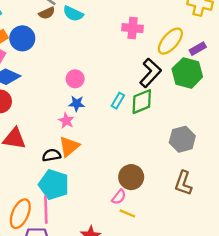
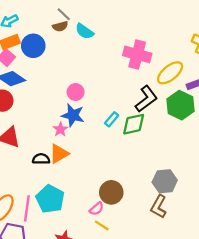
pink cross: (133, 28) -> (137, 54), size x1.4
blue star: (77, 104) -> (73, 115), size x1.5
gray hexagon: (182, 139) -> (165, 181), moved
cyan pentagon: (54, 185) -> (50, 199), moved

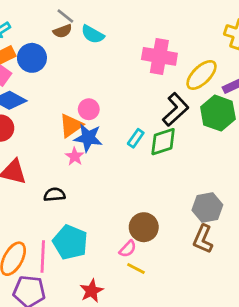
orange triangle: (59, 154) -> (71, 125), moved

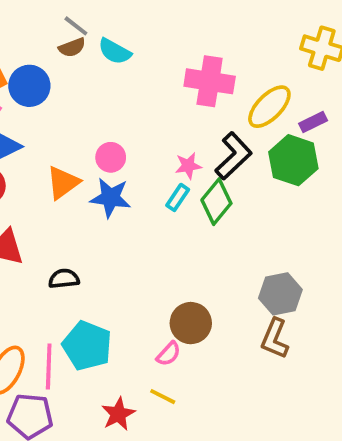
orange triangle: (71, 125) -> (63, 183), moved
green diamond: (163, 142) -> (216, 202), turned -32
pink star: (75, 156) -> (188, 166), moved, turned 30
yellow line: (136, 268) -> (163, 397), moved

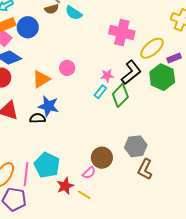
blue star: (110, 198) -> (48, 106), moved
black semicircle: (64, 279) -> (38, 118), moved
gray hexagon: (280, 294) -> (136, 146), moved
red star: (118, 414) -> (65, 186), moved

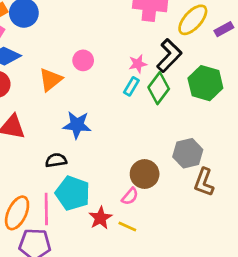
green hexagon: (162, 77) -> (205, 83), moved
blue star: (48, 106) -> (77, 125), moved
black semicircle: (38, 118) -> (56, 160), moved

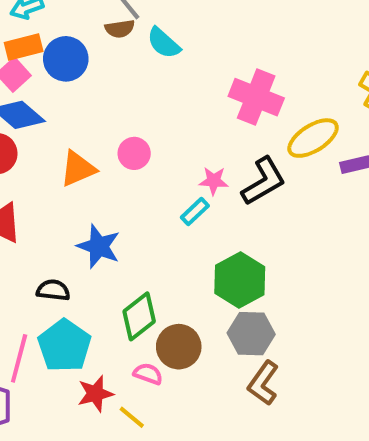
green hexagon: (205, 83) -> (240, 280), moved
green diamond: (159, 88) -> (139, 316), moved
pink semicircle: (130, 196) -> (148, 374), turned -126

